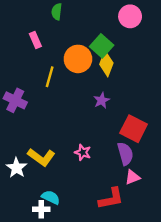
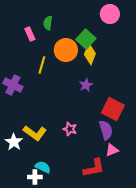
green semicircle: (57, 12) -> (48, 23), moved

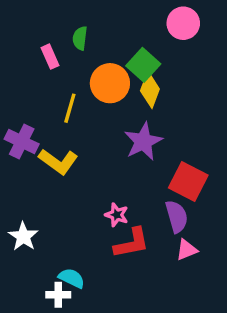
purple star: (86, 85) -> (143, 142), size x1.6
yellow L-shape: (35, 133) -> (58, 161), moved
red L-shape: (94, 168) -> (132, 243), moved

